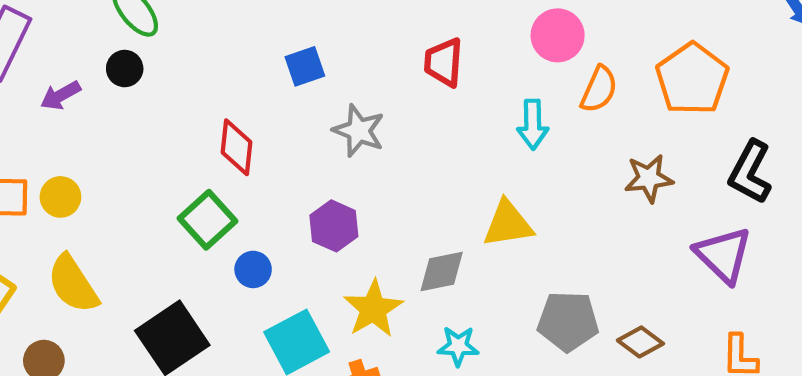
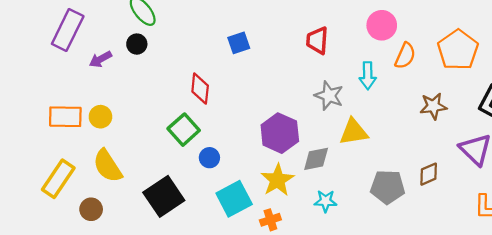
gray star: (359, 131) -> (329, 96), moved
purple hexagon: (334, 226) -> (280, 133), moved, size x1.4
brown diamond: (640, 342) -> (429, 174), moved, turned -60

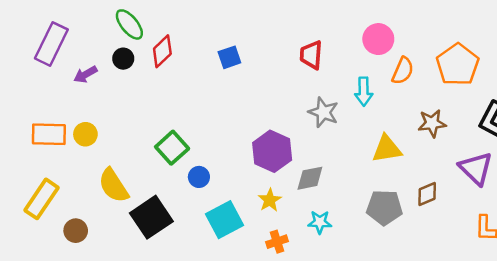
red diamond: (200, 89) -> (162, 51), moved, turned 40
yellow triangle: (354, 132) -> (387, 149), moved
yellow semicircle: (108, 166) -> (113, 185), moved
yellow star: (277, 180) -> (270, 200), size x0.7
orange cross: (270, 220) -> (277, 242), moved

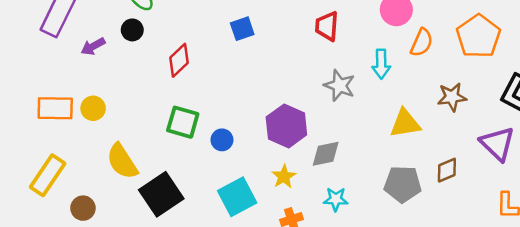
red diamond: (162, 51) -> (179, 60), moved
green square: (172, 148) -> (183, 122), turned -32
blue circle: (199, 177) -> (222, 140), moved

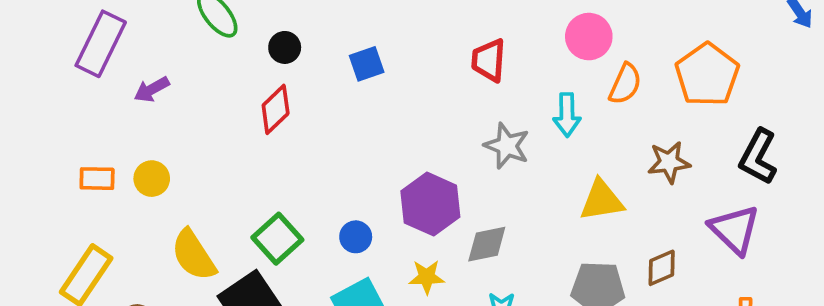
black circle: (132, 30) -> (285, 47), moved
orange rectangle: (55, 108) -> (97, 179), size x0.7
green square: (183, 122) -> (277, 239), moved, turned 32
blue circle: (222, 140) -> (356, 237), moved
yellow star: (284, 177) -> (427, 277), turned 30

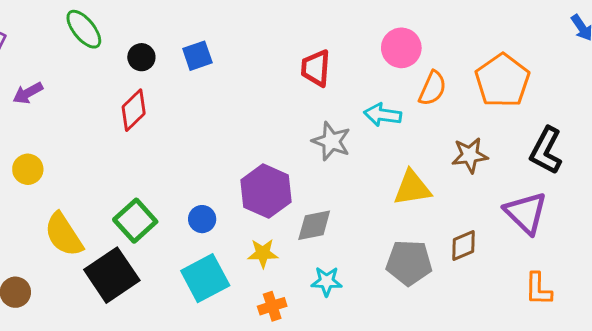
blue square: (367, 64) -> (197, 56), moved
cyan arrow: (567, 115) -> (383, 115), turned 99

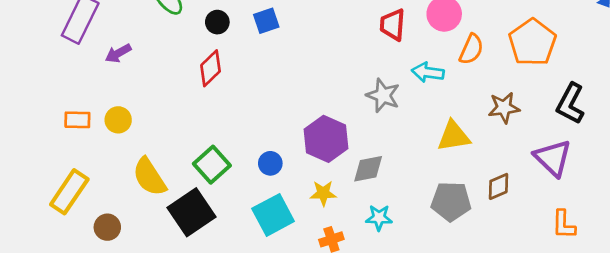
red trapezoid: (316, 68) -> (393, 25), moved

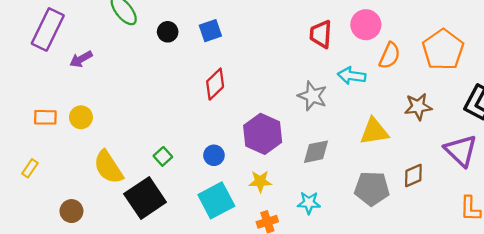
red diamond: (211, 68) -> (215, 84), moved
green square: (212, 165) -> (163, 156), size x0.6
gray diamond: (368, 169) -> (316, 152), moved
yellow rectangle: (69, 192) -> (30, 168), moved, size x0.5

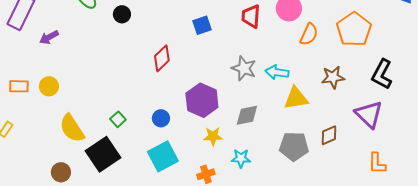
blue square: (210, 31) -> (202, 25), moved
cyan arrow: (352, 76) -> (277, 72), moved
yellow star: (260, 181) -> (213, 136), moved
brown circle: (71, 211) -> (61, 172), moved

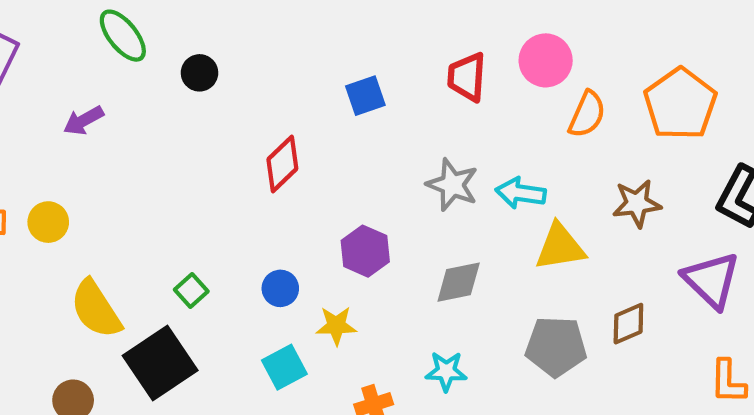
purple arrow: (49, 37) -> (83, 121), moved
purple hexagon: (202, 100) -> (365, 251), size x0.7
yellow star: (213, 136) -> (336, 326), moved
cyan square: (163, 156) -> (284, 367), size x0.7

